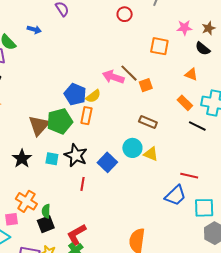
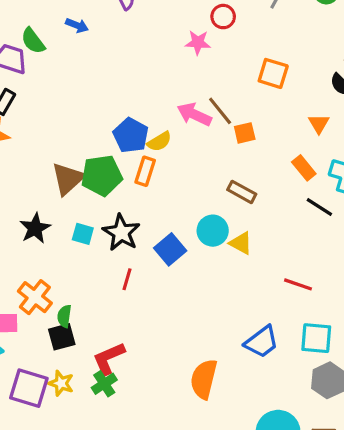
pink star: (184, 28) -> (198, 43), moved
orange triangle: (191, 74) -> (319, 124), turned 32
blue trapezoid: (175, 195) -> (262, 342), moved

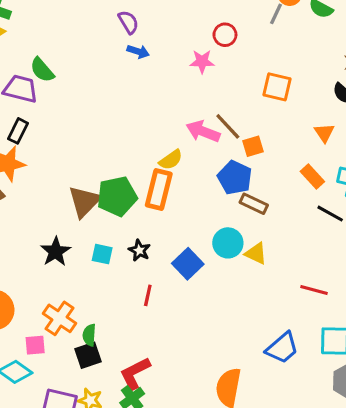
blue arrow: (77, 25) -> (138, 51), moved
blue pentagon: (131, 135) -> (235, 178), moved
orange rectangle: (145, 171) -> (159, 190), size x1.4
black star: (121, 233) -> (139, 250), size x0.6

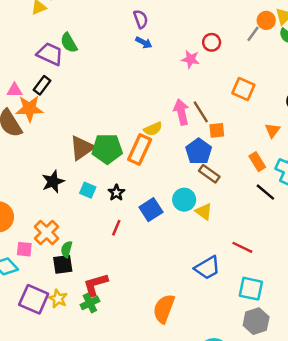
pink arrow: (203, 131) -> (181, 112), turned 45
blue trapezoid: (282, 348) -> (207, 268), moved

